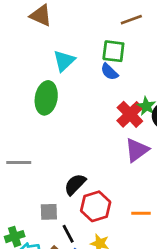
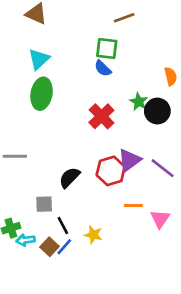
cyan triangle: (64, 61) -> (39, 59), moved
red cross: (130, 114) -> (101, 116), moved
purple triangle: (137, 150) -> (129, 160), moved
red hexagon: (96, 206) -> (111, 171), moved

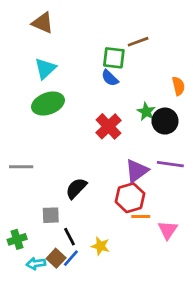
brown line: (124, 18) -> (138, 42), moved
green ellipse: (42, 94) -> (48, 104), turned 60
purple line: (163, 168) -> (170, 164), moved, turned -30
red hexagon: (111, 171) -> (130, 198), moved
cyan arrow: (26, 240) -> (36, 264), moved

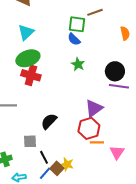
orange semicircle: (178, 86) -> (125, 33), moved
green star: (146, 112) -> (78, 64), moved
red cross: (109, 126) -> (31, 75), moved, turned -30
purple line: (170, 164) -> (119, 86), moved
brown square: (56, 258) -> (57, 168), moved

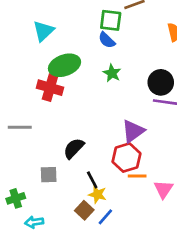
green ellipse: (28, 58) -> (65, 65), moved
black line: (44, 157) -> (92, 180), moved
yellow star: (67, 164) -> (97, 194), moved
blue line: (45, 173) -> (105, 217), moved

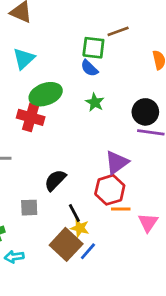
brown square: (84, 210) -> (66, 244), size x1.6

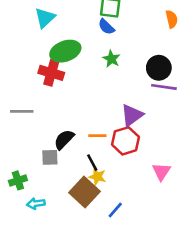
black semicircle: (55, 180) -> (64, 139), moved
orange line: (121, 209) -> (97, 136), moved
blue line: (88, 251) -> (115, 210), moved

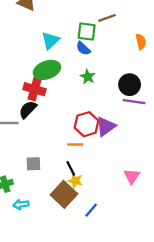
cyan triangle: (45, 18) -> (50, 41), moved
black semicircle: (64, 139) -> (28, 110), moved
red hexagon: (126, 141) -> (87, 124), moved

